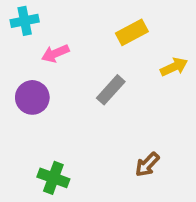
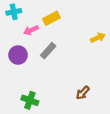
yellow rectangle: (132, 32) -> (51, 18), moved
gray rectangle: (111, 90) -> (48, 51), moved

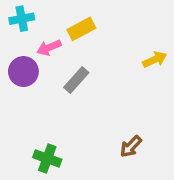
purple circle: (18, 55) -> (23, 72), moved

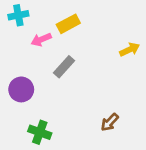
purple circle: (23, 72) -> (21, 89), moved

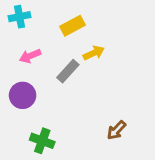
pink arrow: (41, 40) -> (30, 56), moved
yellow arrow: (130, 50) -> (94, 53), moved

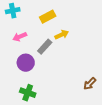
purple circle: (23, 95) -> (26, 63), moved
brown arrow: (116, 130) -> (90, 84), moved

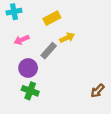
green cross: (28, 93) -> (30, 91), moved

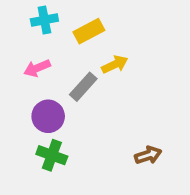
cyan cross: (14, 12) -> (44, 20), moved
brown arrow: (97, 91) -> (148, 155), moved, turned -152

